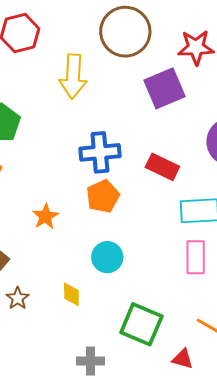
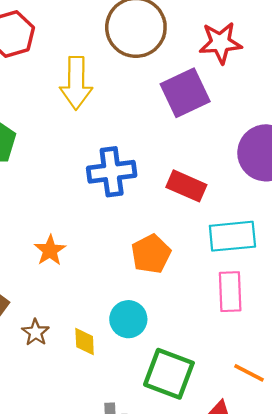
orange pentagon: (103, 196) -> (151, 254), moved
cyan circle: (107, 257) -> (128, 319), moved
brown star: (18, 298) -> (36, 332), moved

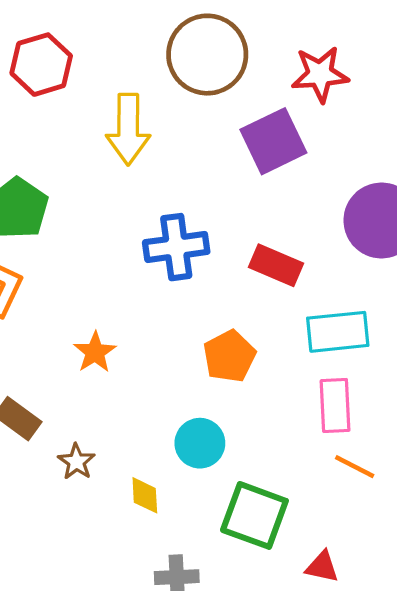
yellow diamond: (85, 342) -> (145, 495), moved
orange line: (249, 373) -> (355, 467), moved

